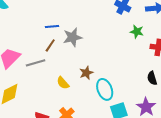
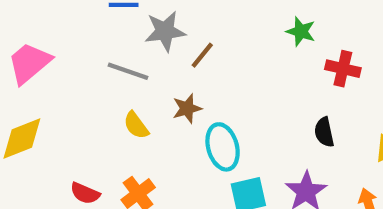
brown line: (50, 45) -> (202, 55), moved
gray line: (36, 63) -> (128, 71), moved, turned 30

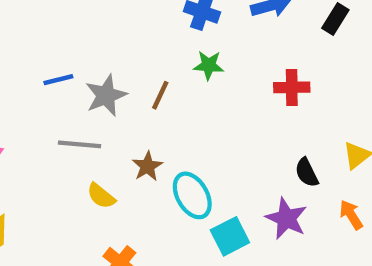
green star: (301, 31) -> (209, 65), moved
brown line: (202, 55) -> (160, 95), moved
black semicircle: (324, 132) -> (307, 172), moved

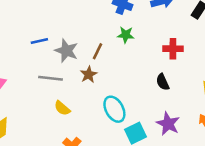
gray star: (106, 95) -> (66, 51), turned -30
brown star: (147, 166) -> (89, 75), moved
black semicircle: (307, 172) -> (163, 82), moved

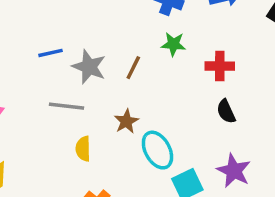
red cross: (173, 49) -> (220, 66), moved
brown star: (89, 75) -> (126, 121), moved
yellow semicircle: (62, 108) -> (83, 149), turned 49

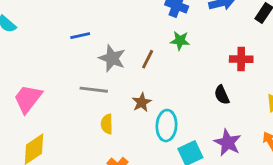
blue line: (51, 53) -> (80, 36), moved
red cross: (220, 66) -> (241, 59), moved
cyan ellipse: (157, 150) -> (166, 126), turned 32

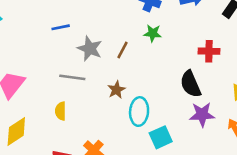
black semicircle: (222, 95) -> (191, 84), size x1.5
yellow semicircle: (107, 124) -> (61, 111), moved
purple star: (228, 143) -> (202, 115), moved, turned -30

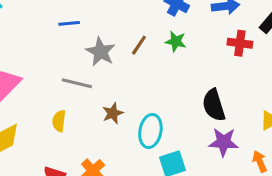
brown line: (123, 50) -> (139, 45), moved
red cross: (209, 51) -> (240, 43), moved
brown star: (116, 90) -> (113, 113), moved

